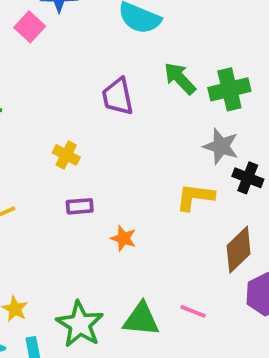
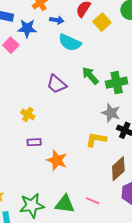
purple trapezoid: (118, 97) -> (57, 84), turned -40
orange star: (123, 238) -> (57, 160), size x1.5
green star: (80, 324) -> (32, 205), turned 30

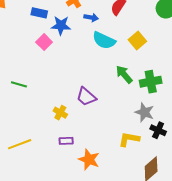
yellow square: (102, 22) -> (137, 41), moved
purple trapezoid: (57, 84) -> (86, 97), moved

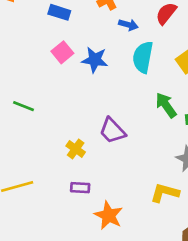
blue star: (61, 25) -> (95, 60), moved
cyan semicircle: (104, 40) -> (143, 57), turned 70

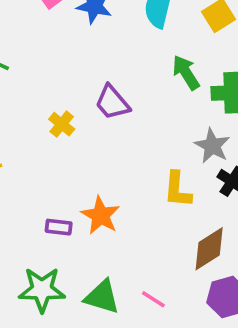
purple rectangle: (80, 188) -> (59, 227), moved
yellow L-shape: (165, 193) -> (177, 190), turned -104

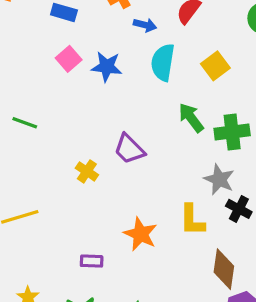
orange star: (101, 215) -> (140, 234), moved
brown diamond: (209, 249) -> (224, 269), turned -45

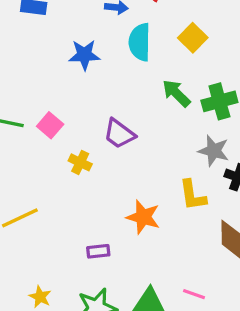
pink square: (69, 59) -> (50, 125), moved

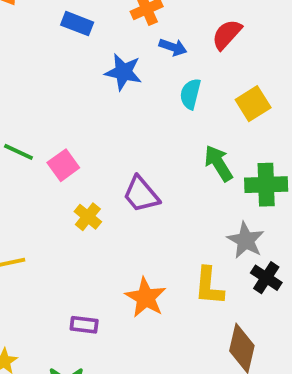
cyan semicircle: (140, 42) -> (190, 94), size x0.7
blue star: (84, 55) -> (123, 72), moved

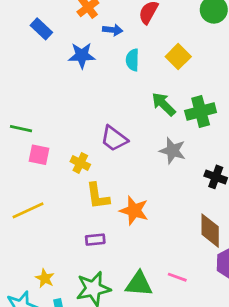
blue rectangle: (77, 24) -> (41, 29), turned 35
pink square: (63, 165) -> (39, 155), moved, turned -30
gray star: (246, 240) -> (173, 151), moved
yellow L-shape: (209, 286) -> (98, 196), moved

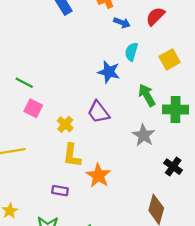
blue star: (82, 55) -> (109, 72), moved

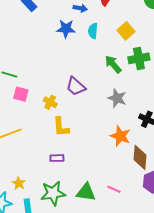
blue star: (109, 72) -> (66, 29), moved
green cross: (175, 110) -> (139, 58), moved
orange star: (98, 176) -> (120, 136), moved

